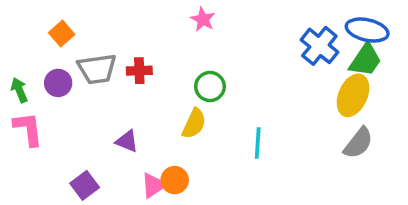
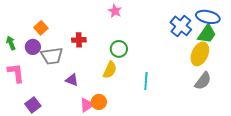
orange square: (62, 34) -> (41, 28), moved
gray trapezoid: (97, 69) -> (52, 56), moved
green arrow: (19, 90) -> (11, 43), moved
purple square: (85, 185) -> (33, 105), moved

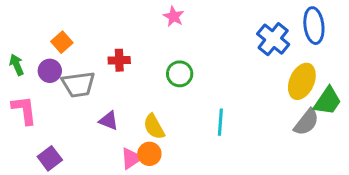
blue ellipse: (208, 17) -> (314, 26), turned 70
green trapezoid: (207, 34) -> (328, 101), moved
yellow semicircle: (110, 70) -> (154, 127), moved, turned 126

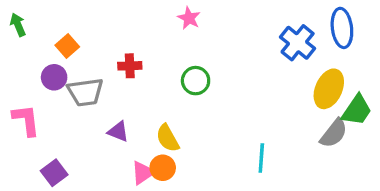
green arrow: (17, 65) -> (18, 25), moved
cyan line: (220, 122) -> (261, 158), moved

